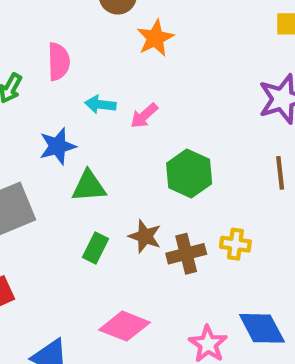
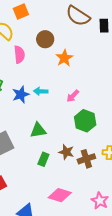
pink semicircle: (59, 62) -> (19, 55), moved
pink arrow: (144, 116) -> (73, 96), moved
blue star: (58, 146) -> (21, 94), moved

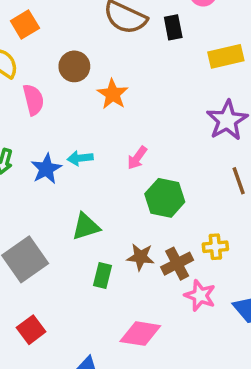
pink star: (100, 201) -> (200, 295), moved

